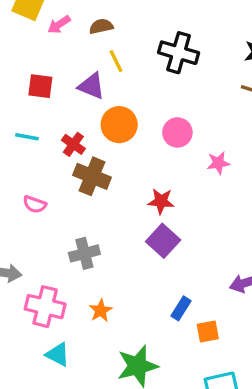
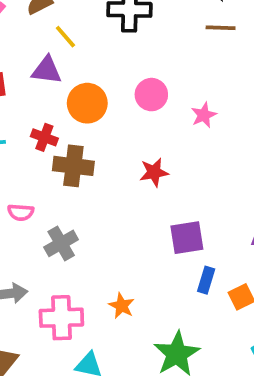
purple square: (163, 241) -> (187, 238), moved, turned -36
gray cross: (84, 253) -> (61, 243), moved

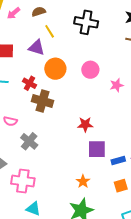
red star: (154, 172) -> (85, 124), moved
gray cross: (61, 243) -> (29, 141), turned -30
blue rectangle: (206, 280) -> (118, 160), moved, turned 48
orange star: (122, 306) -> (83, 181), moved

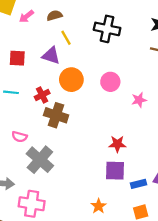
red cross: (30, 83) -> (42, 95), turned 32
red star: (85, 124) -> (117, 144), moved
gray cross: (29, 141) -> (40, 160), size x1.4

